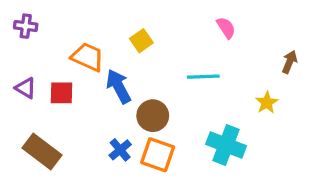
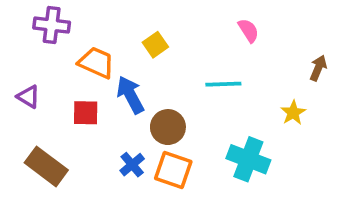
purple cross: (26, 26) -> (52, 25), moved, size x1.4
red square: (62, 93) -> (86, 113), moved

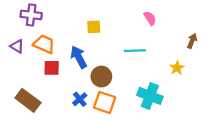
yellow square: (155, 45) -> (94, 27), turned 32
orange trapezoid: (96, 63) -> (44, 44), moved
purple triangle: (28, 97) -> (17, 46), moved

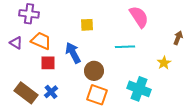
pink semicircle: (150, 18) -> (139, 17), size x1.6
blue cross: (80, 99) -> (51, 92), moved

